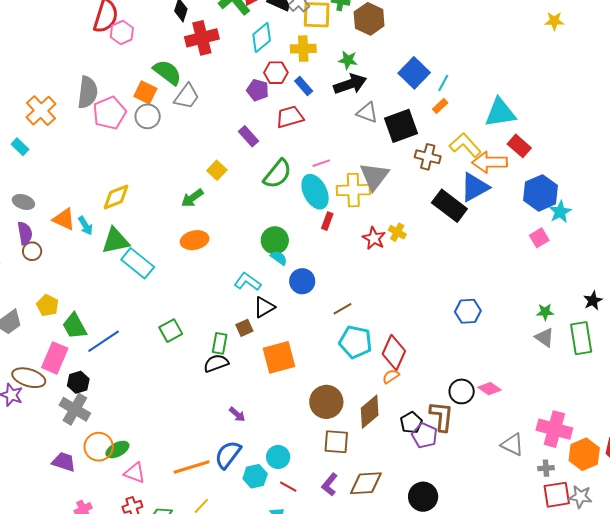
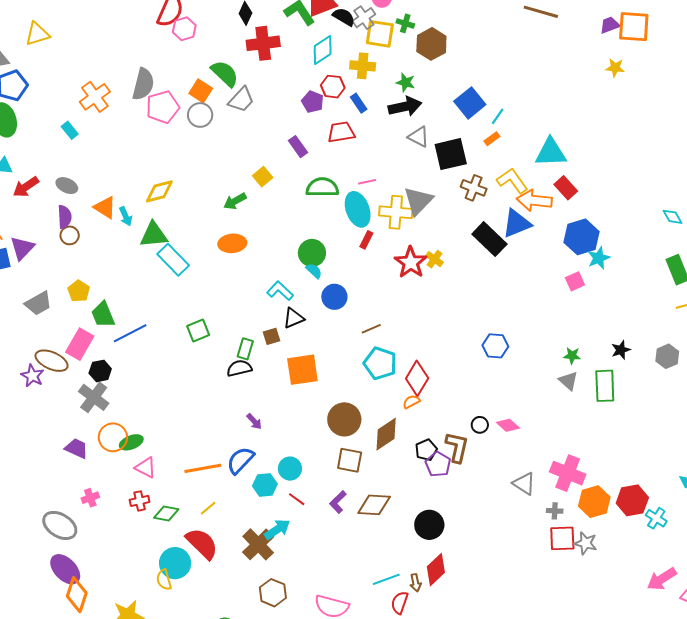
green semicircle: (277, 174) -> (322, 187), turned -136
red star: (374, 238) -> (411, 262), size x1.4
black circle: (462, 391) -> (480, 425), size x0.7

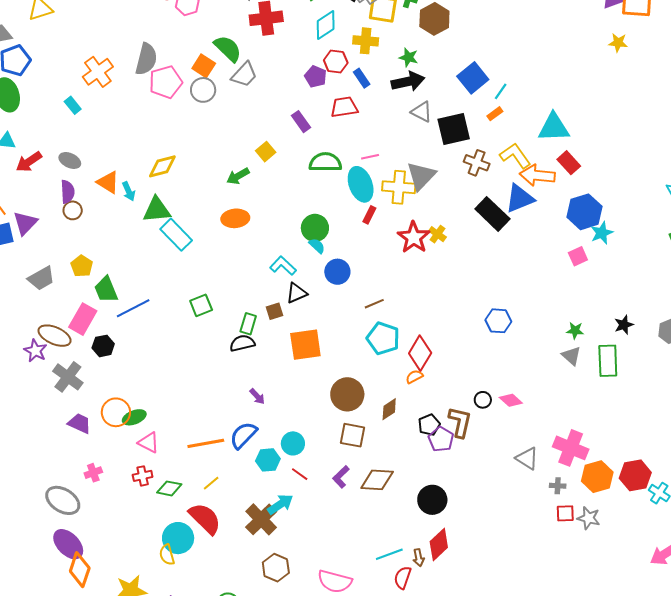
gray cross: (94, 397) -> (68, 377), moved
brown diamond: (386, 434) -> (389, 409), size x0.7
red square: (562, 538) -> (565, 513), size x0.7

